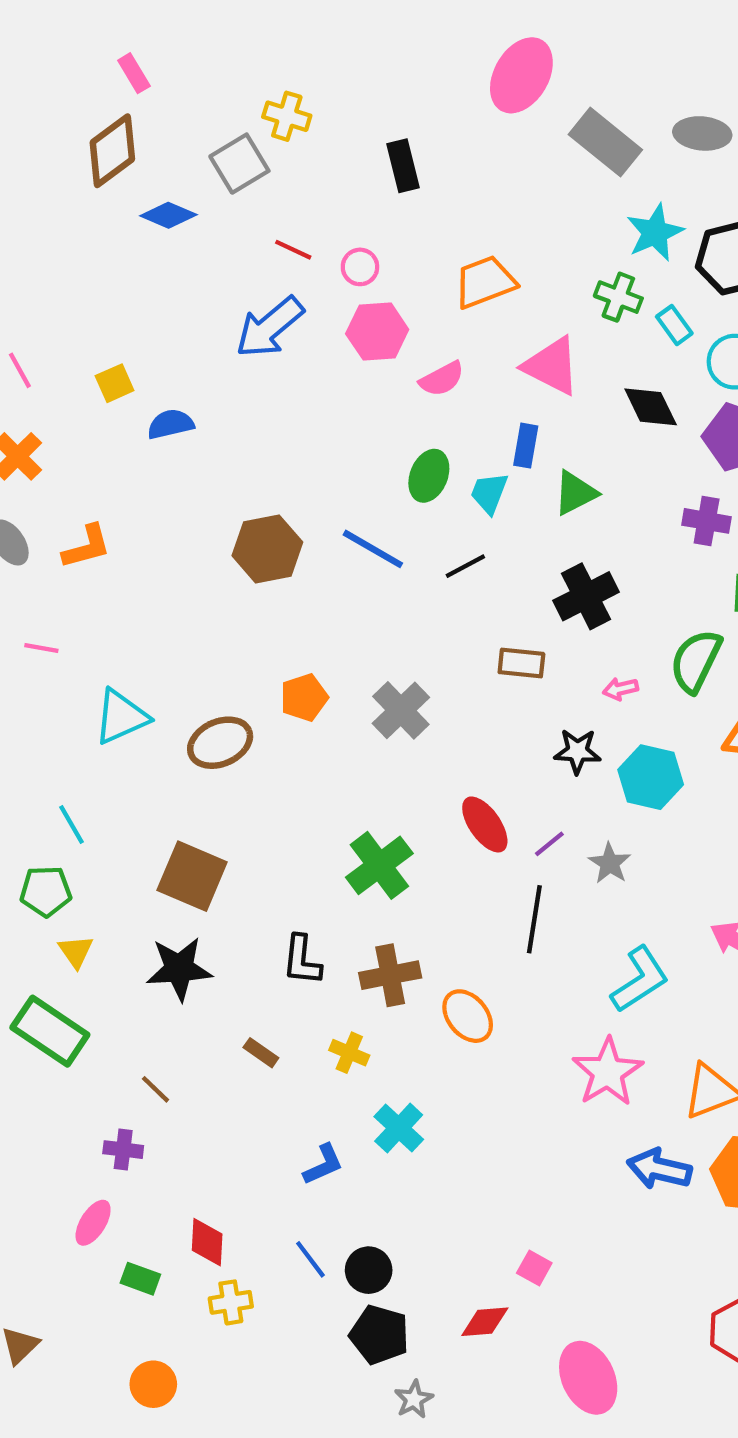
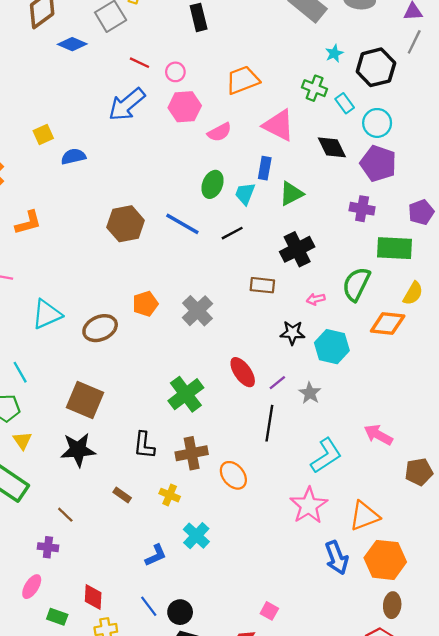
cyan star: (655, 232) -> (334, 53), size x0.6
blue arrow: (659, 1169) -> (337, 558), turned -124

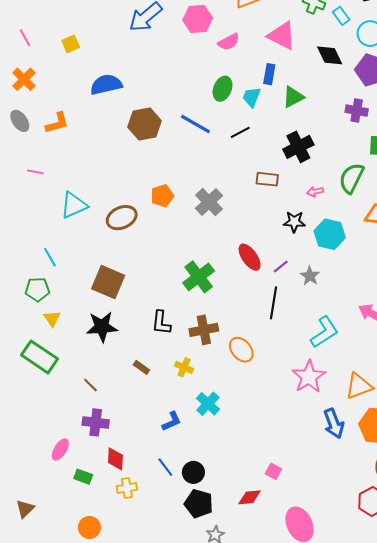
blue semicircle: (73, 157) -> (106, 85), moved, size x1.4
purple cross: (48, 547) -> (96, 422), moved, size x1.4

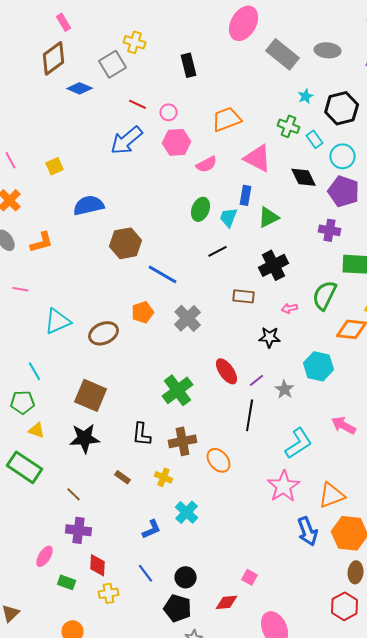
blue line: (195, 124) -> (163, 274), moved
cyan hexagon: (330, 234) -> (319, 366), moved
yellow triangle: (52, 318) -> (37, 430), turned -36
black circle: (193, 472) -> (186, 577), moved

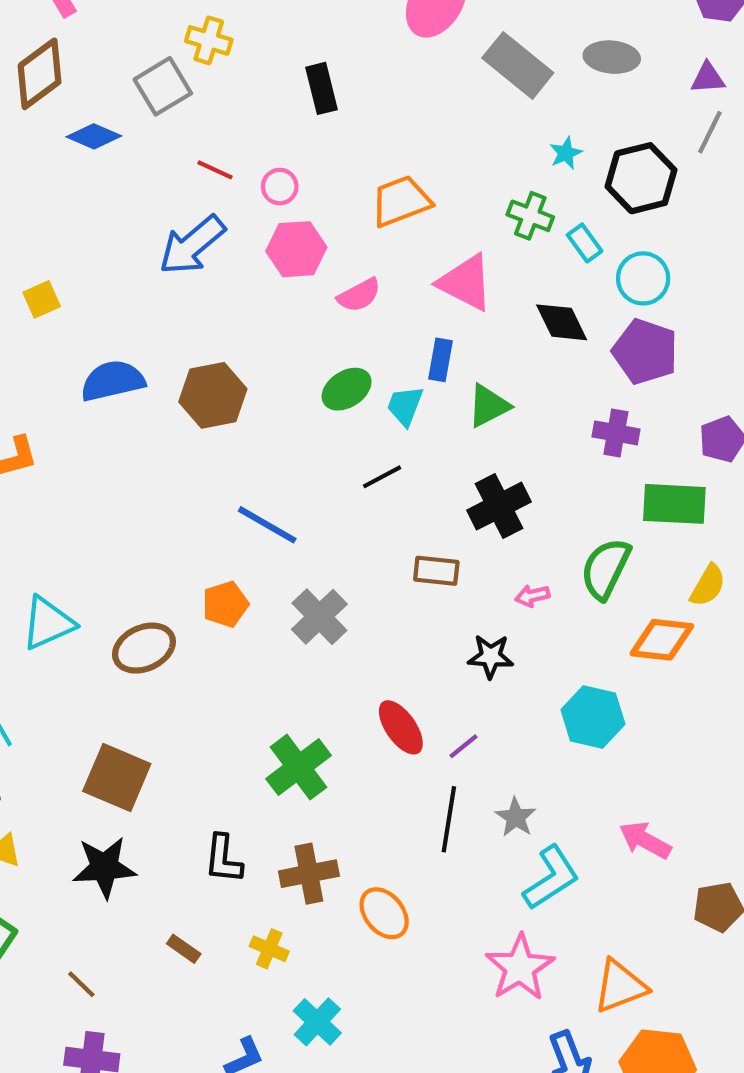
green ellipse: (201, 209) -> (347, 389), turned 35
brown hexagon: (126, 243) -> (213, 395), moved
gray star: (285, 389) -> (516, 817), moved

